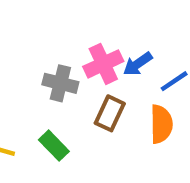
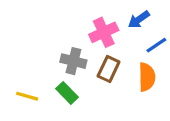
blue arrow: (138, 64) -> (139, 20), moved
gray cross: (60, 83) -> (73, 61), moved

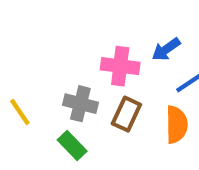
pink cross: (104, 32) -> (120, 66), turned 32
yellow line: (27, 96) -> (20, 112), moved, turned 40

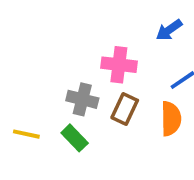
blue arrow: (166, 49) -> (169, 30), moved
yellow line: (20, 112) -> (26, 134), moved, turned -44

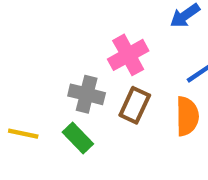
pink cross: (119, 65) -> (128, 55), turned -36

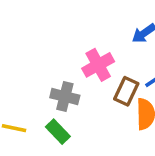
brown rectangle: (135, 105) -> (126, 91), moved

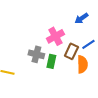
green rectangle: (58, 132) -> (51, 61), moved, turned 56

